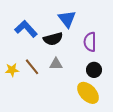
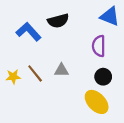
blue triangle: (67, 19) -> (110, 16), moved, turned -30
black semicircle: (53, 39) -> (58, 21), moved

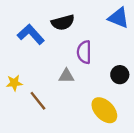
purple semicircle: (99, 46) -> (84, 52), moved
brown line: (35, 73) -> (38, 101), moved
black circle: (103, 77) -> (120, 75), moved

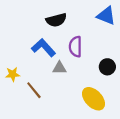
blue L-shape: (31, 34) -> (44, 48), moved

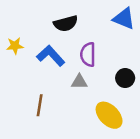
gray triangle: (59, 68) -> (79, 82), moved
yellow star: (13, 74) -> (15, 46), moved
brown line: (34, 90) -> (40, 105), turned 48

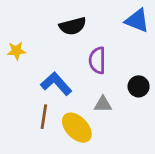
blue L-shape: (51, 56) -> (56, 84), moved
gray triangle: (79, 82) -> (103, 104), moved
yellow ellipse: (109, 115) -> (77, 128), moved

